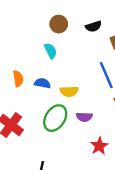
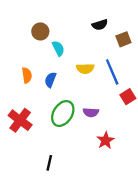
brown circle: (59, 24) -> (40, 31), moved
blue semicircle: (42, 83) -> (50, 80), turned -80
yellow semicircle: (69, 91) -> (85, 69), moved

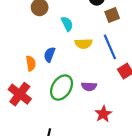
brown square: (123, 39) -> (112, 15), moved
cyan semicircle: (58, 48) -> (67, 24), moved
orange semicircle: (27, 75) -> (31, 63), moved

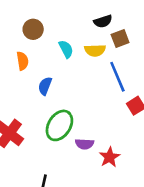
yellow semicircle: (84, 44) -> (95, 50), moved
orange semicircle: (31, 63) -> (23, 61), moved
purple semicircle: (89, 86) -> (84, 144), moved

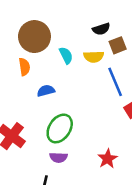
brown circle: (33, 29) -> (34, 37), size x1.6
blue semicircle: (45, 86) -> (46, 91), turned 54
purple semicircle: (84, 144) -> (58, 157), moved

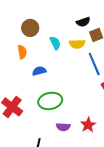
brown circle: (34, 37) -> (30, 28), size x0.7
green ellipse: (60, 128) -> (50, 101), turned 45
purple semicircle: (58, 157) -> (63, 127), moved

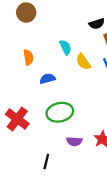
brown circle: (30, 28) -> (26, 13), moved
yellow semicircle: (77, 44) -> (83, 62), moved, turned 56

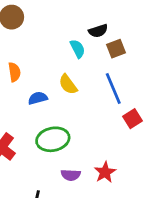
cyan semicircle: (65, 47) -> (78, 49), moved
yellow semicircle: (83, 62) -> (68, 84), moved

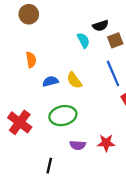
yellow semicircle: (68, 84) -> (74, 80), moved
red star: (105, 172) -> (106, 143), turned 30

